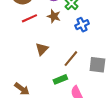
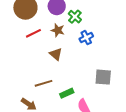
brown triangle: (42, 49) -> (56, 54), moved, turned -32
brown line: (71, 59) -> (43, 83), moved, turned 36

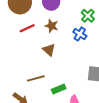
green cross: (75, 17) -> (88, 16), moved
blue cross: (86, 38) -> (80, 34), turned -32

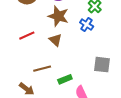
brown star: (52, 26) -> (58, 16), size x1.5
red line: (27, 28) -> (27, 36), moved

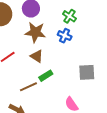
green rectangle: (65, 79) -> (46, 76), moved

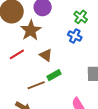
brown star: (35, 32) -> (31, 30), moved, turned 30

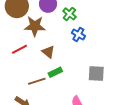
green cross: (81, 17) -> (69, 14), moved
brown star: (31, 30) -> (35, 26), turned 30

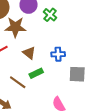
blue cross: (78, 34) -> (58, 54), moved, turned -32
brown line: (37, 81) -> (18, 82), turned 54

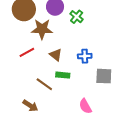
green rectangle: (36, 73) -> (63, 75), turned 32

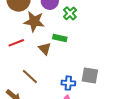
blue cross: (85, 56) -> (68, 83), moved
green rectangle: (63, 75) -> (60, 38), moved

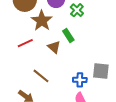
brown star: (34, 21) -> (42, 21), turned 30
green rectangle: (60, 38) -> (68, 35), turned 48

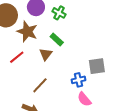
brown triangle: (54, 47) -> (46, 54), turned 40
brown line: (41, 76) -> (40, 85), turned -72

